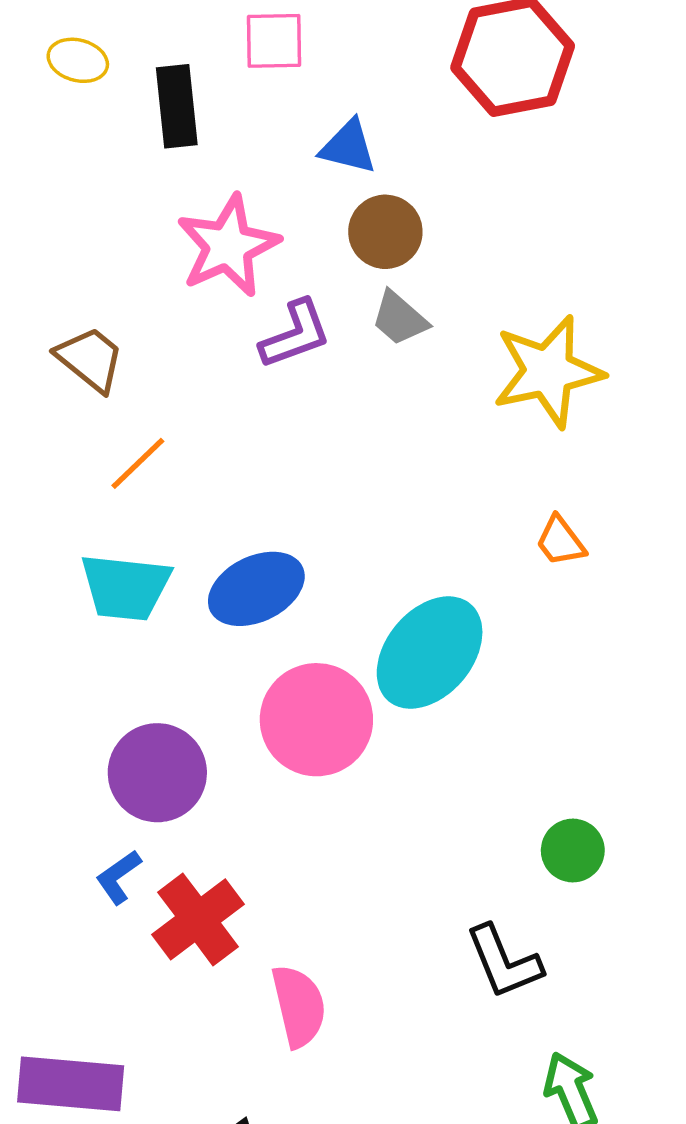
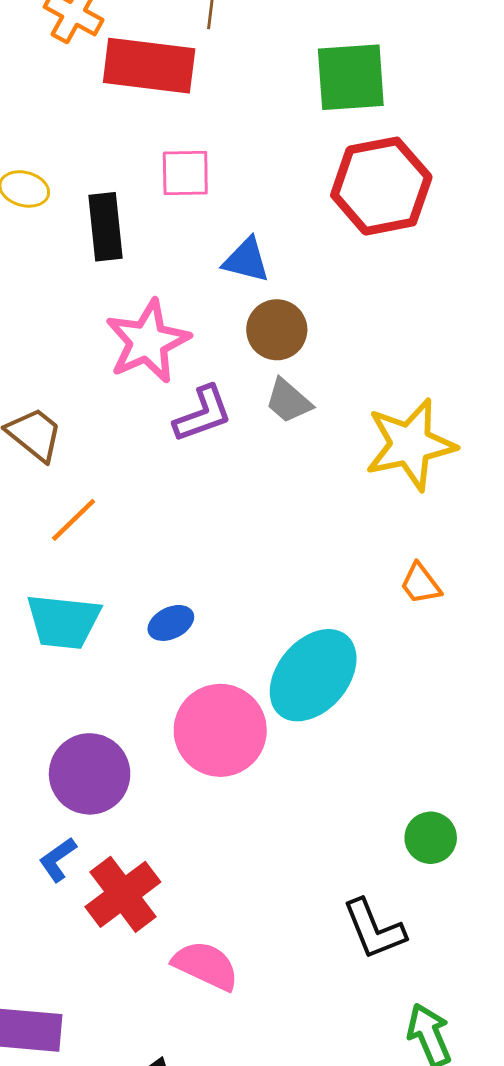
blue ellipse: (256, 589) -> (171, 623), size x0.6
pink semicircle: (299, 1006) -> (206, 965), turned -52

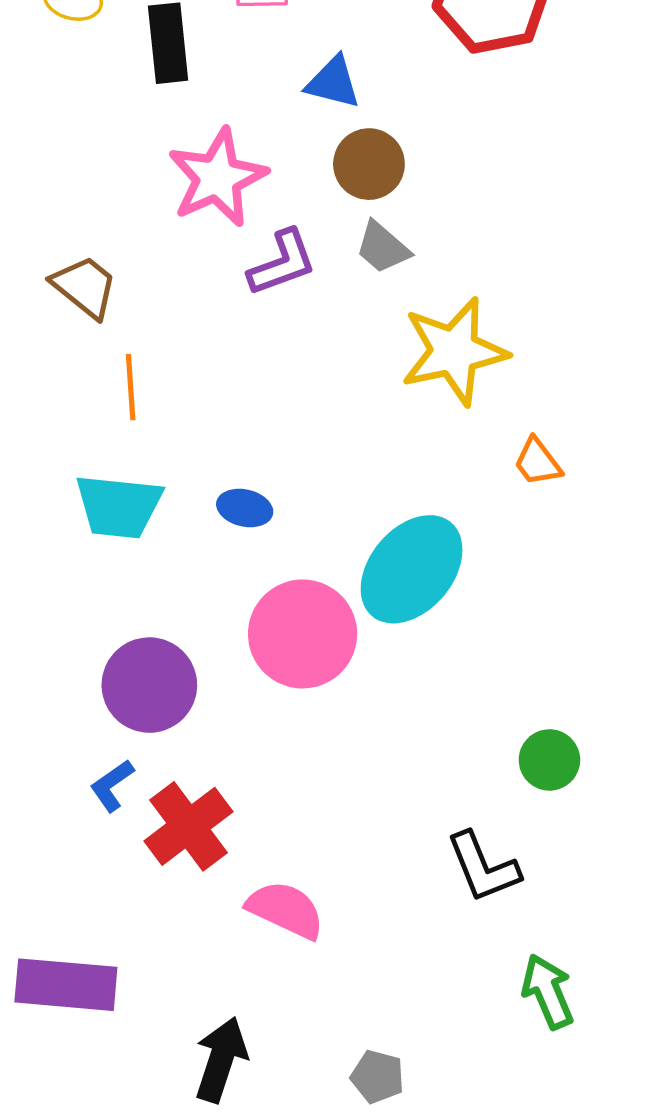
yellow star: (410, 444) -> (454, 351), moved
orange line: (74, 520) -> (131, 387), turned -50
blue ellipse: (171, 623) -> (245, 508), turned 39

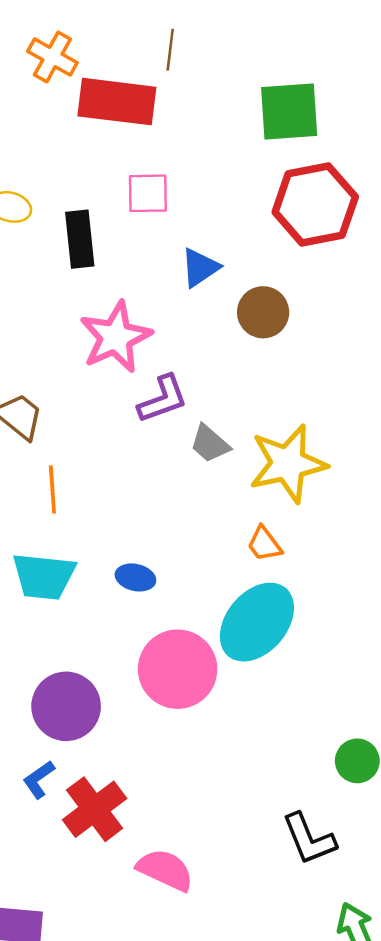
blue triangle: (333, 82) -> (200, 268), turned -48
brown circle: (369, 164) -> (263, 312), moved
gray trapezoid: (383, 248) -> (210, 444), moved
orange trapezoid: (538, 462) -> (264, 544), moved

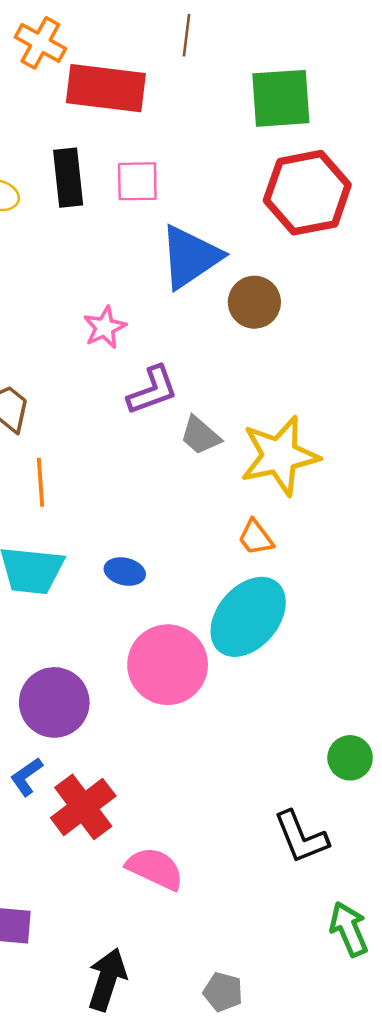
brown line: (170, 50) -> (186, 35), moved
black rectangle: (80, 239) -> (68, 178), moved
blue triangle: (200, 268) -> (190, 257), size x1.6
pink star: (116, 337) -> (105, 327), size x0.6

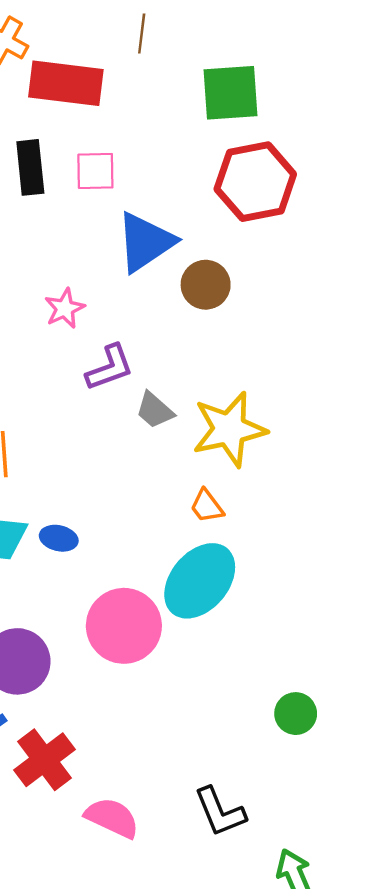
blue ellipse: (125, 572) -> (59, 538), moved
black L-shape: (301, 837) -> (220, 812), moved

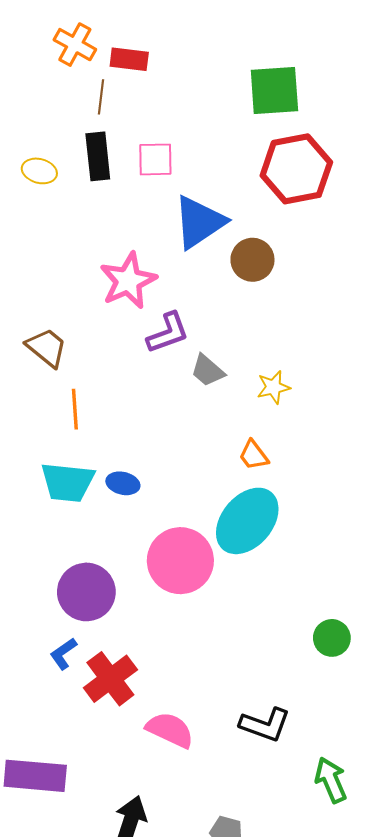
brown line: (142, 34) -> (101, 97), moved
red rectangle: (66, 83) -> (129, 59), moved, size x0.6
pink star: (65, 308) -> (128, 281), size x1.6
yellow star: (229, 429) -> (273, 387), size x0.5
black L-shape: (220, 812) -> (265, 725), turned -48

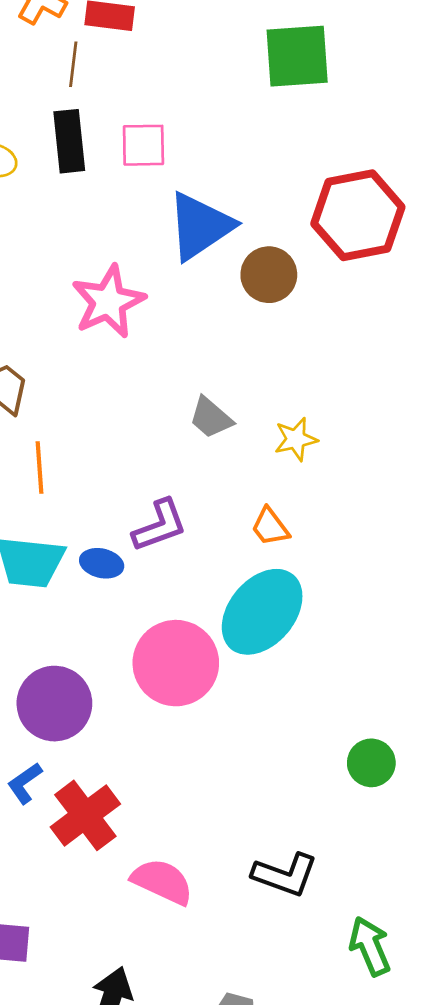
red hexagon: (296, 169) -> (358, 215), moved
purple L-shape: (168, 333) -> (160, 526), moved

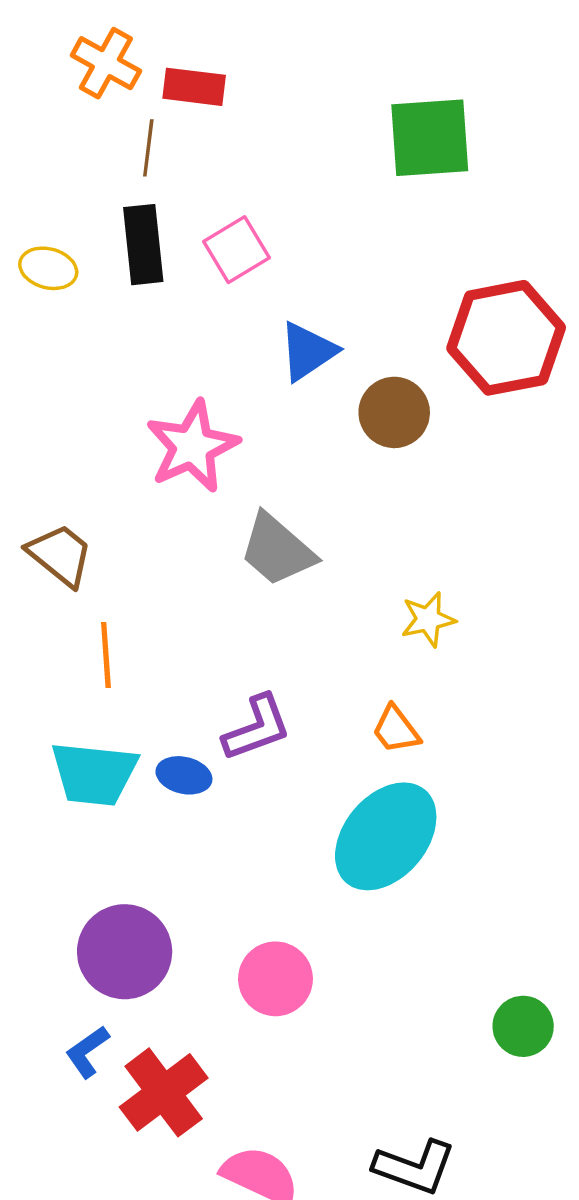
pink square: (143, 145) -> (236, 250), turned -30
blue triangle: (200, 226) -> (308, 351), size x0.7
gray trapezoid: (211, 418) -> (277, 550), moved, size x1.4
pink circle: (176, 663) -> (275, 979), moved, size x0.7

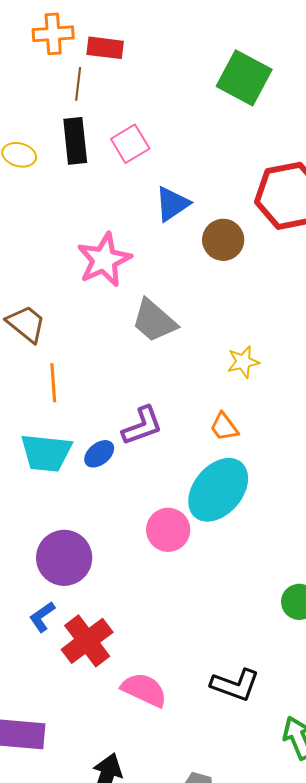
orange cross: (106, 63) -> (53, 34), turned -33
green square: (430, 138) -> (244, 78), turned 32
blue ellipse: (184, 775) -> (99, 454), turned -52
pink circle: (275, 979) -> (168, 530), moved

